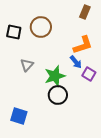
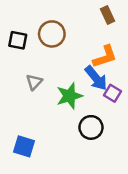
brown rectangle: (85, 12) -> (107, 15), turned -48
blue arrow: (76, 62) -> (96, 78), size x1.5
black circle: (58, 95) -> (91, 127), moved

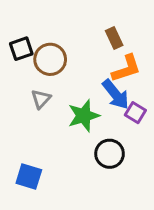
brown rectangle: (107, 15) -> (114, 38), moved
brown circle: (52, 34) -> (50, 59), moved
black square: (18, 40) -> (21, 49), turned -30

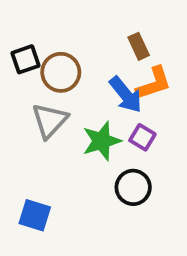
blue arrow: (116, 94) -> (126, 95), moved
gray triangle: (41, 99) -> (50, 121), size x1.5
purple square: (135, 113) -> (142, 137), moved

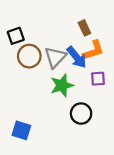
brown circle: (61, 72) -> (29, 56), moved
gray triangle: (50, 121) -> (55, 57), moved
purple square: (142, 137) -> (98, 79), moved, turned -35

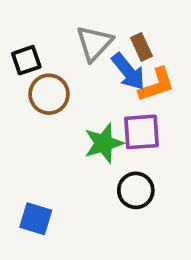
gray triangle: (55, 57) -> (94, 43), moved
blue arrow: (77, 57) -> (128, 72), moved
purple square: (98, 79) -> (141, 132), moved, size x1.5

